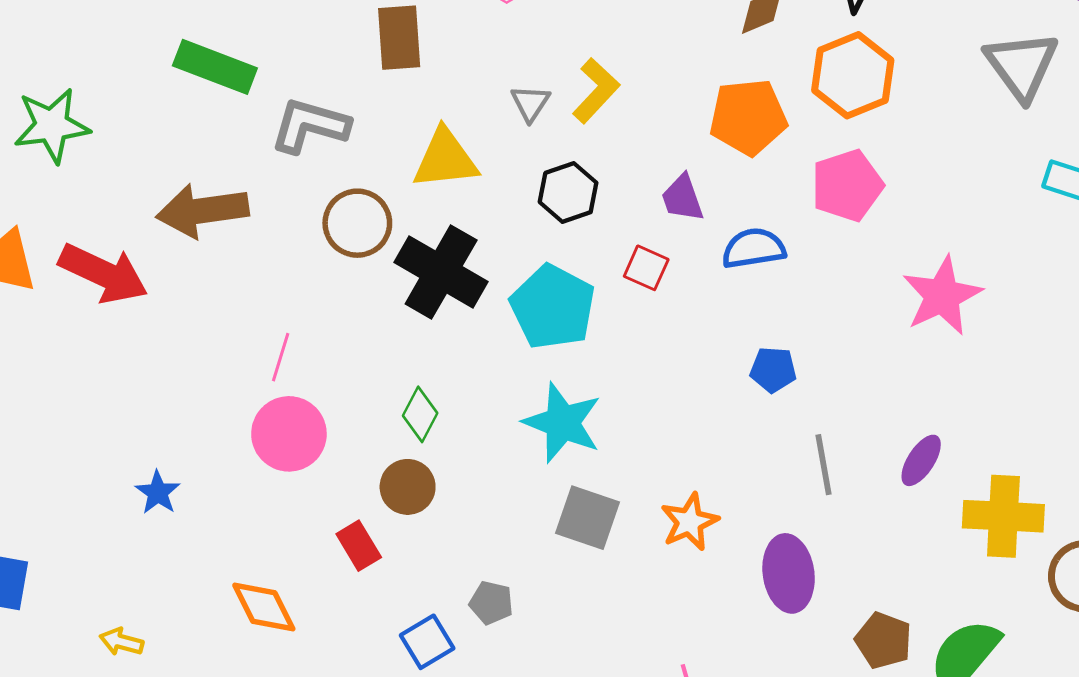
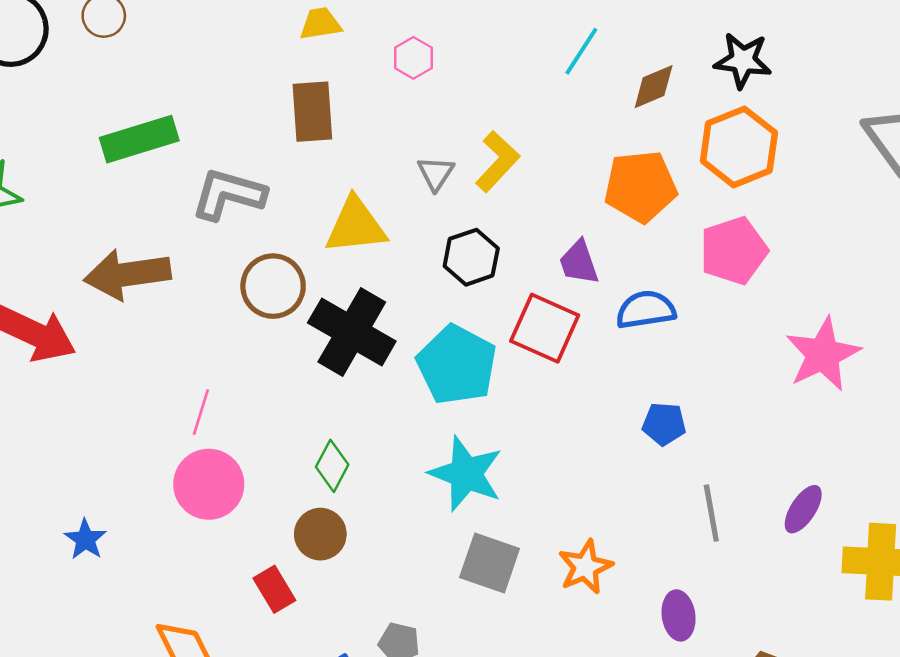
green rectangle: (215, 67) -> (139, 139), turned -38
red square: (646, 268) -> (545, 328), size x1.6
purple ellipse: (789, 573) -> (679, 615), size x0.7

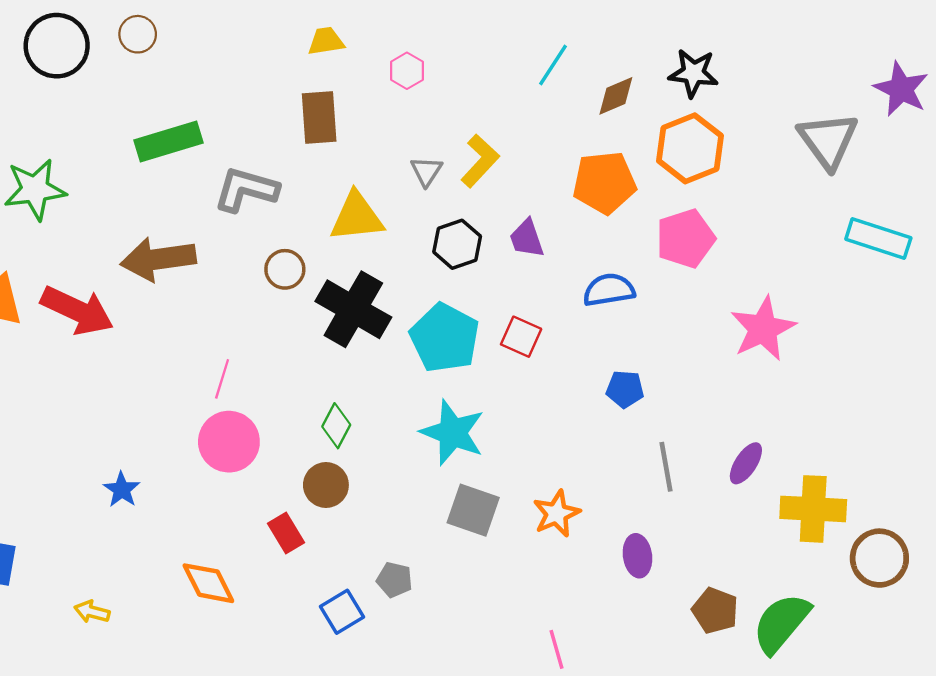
purple trapezoid: (579, 262) -> (527, 239), moved
brown circle: (273, 286) -> (285, 269), size x0.7
red square: (545, 328) -> (521, 337), moved, size x0.7

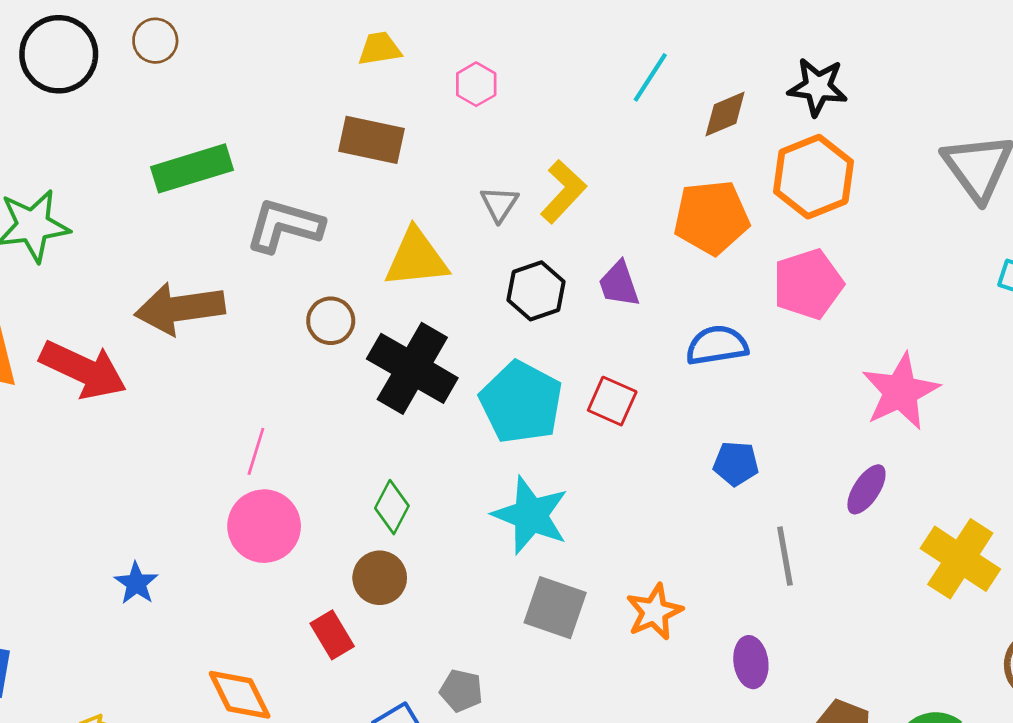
brown rectangle: (319, 118) -> (371, 140), turned -74
purple ellipse: (746, 463) -> (866, 489), moved
yellow cross: (813, 509) -> (960, 559), moved, turned 30

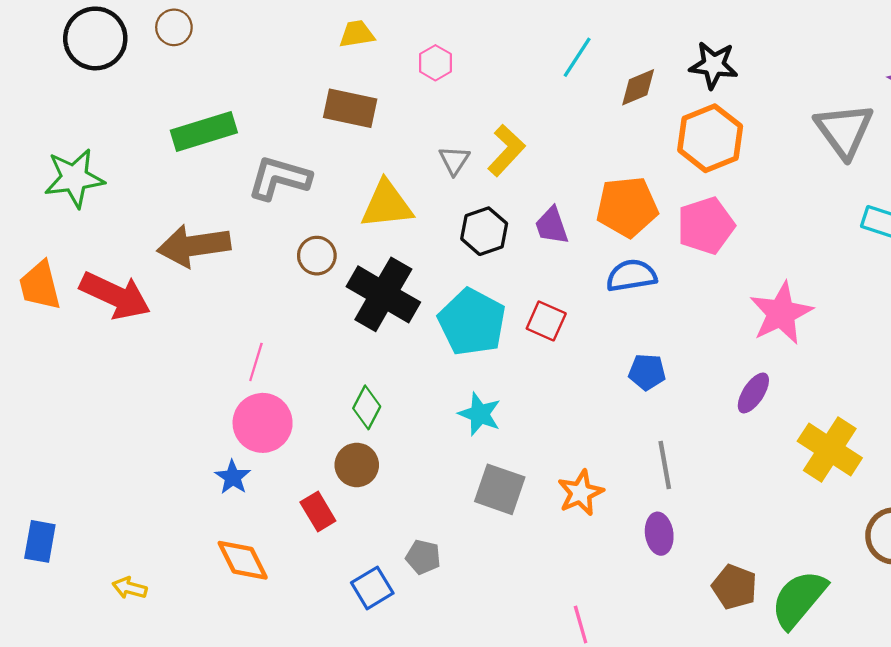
orange pentagon: (711, 217) -> (627, 207), moved
cyan star: (531, 515) -> (480, 414), size x0.7
gray line: (785, 556) -> (665, 465), moved
blue star: (136, 583) -> (233, 477), moved

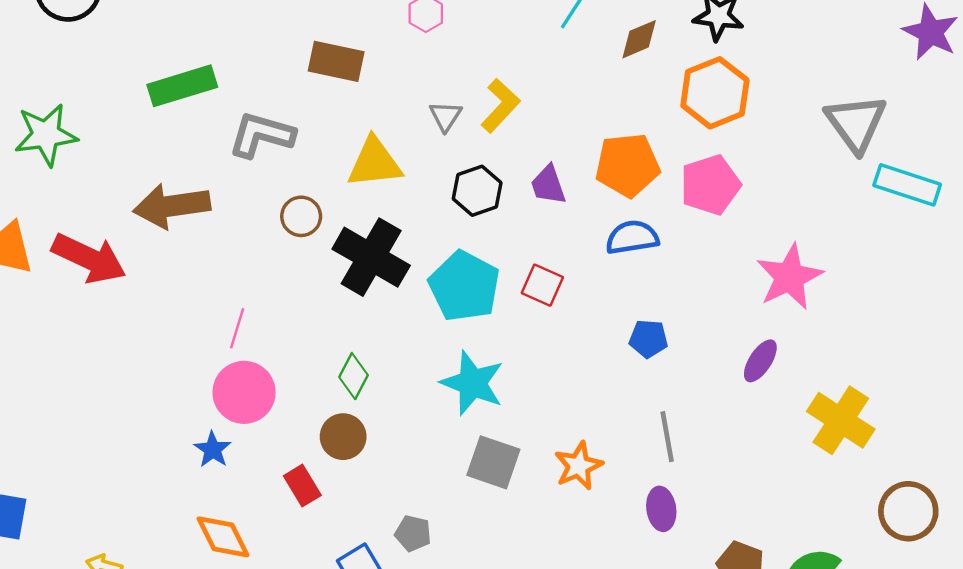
gray triangle: (844, 130) -> (856, 123), moved
cyan star: (480, 414) -> (472, 383), size x1.4

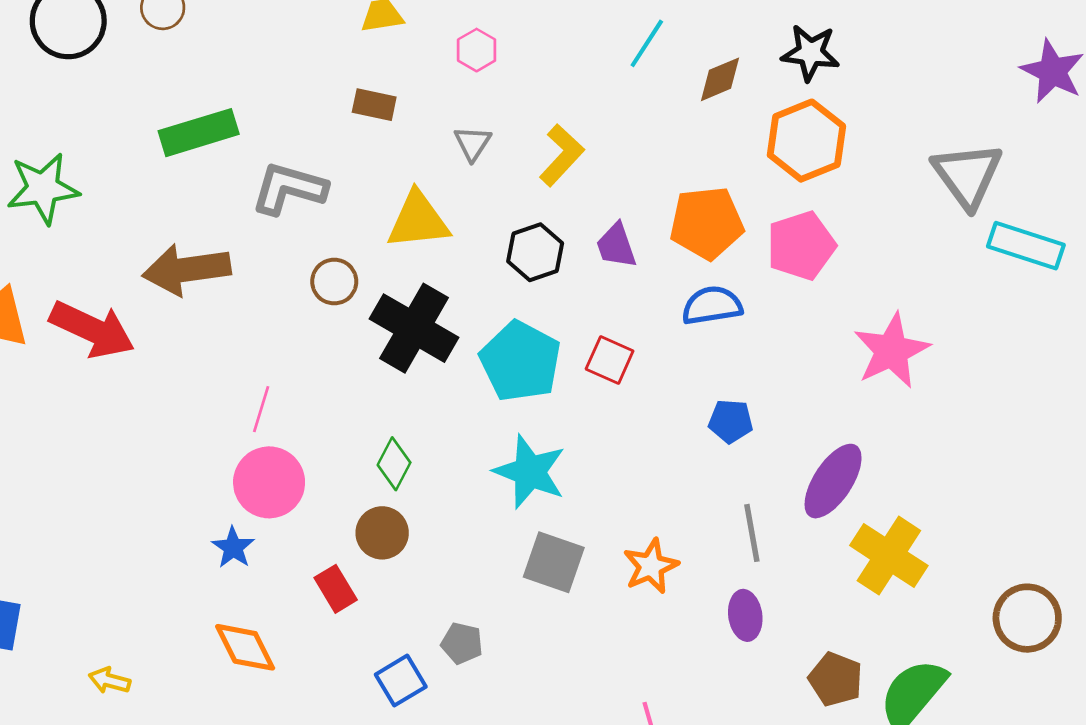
brown rectangle: (336, 61) -> (374, 105), size x0.7
gray triangle: (446, 116) -> (473, 143), moved
purple ellipse: (760, 361) -> (833, 481), moved, size x1.5
yellow cross: (841, 420) -> (889, 556), moved

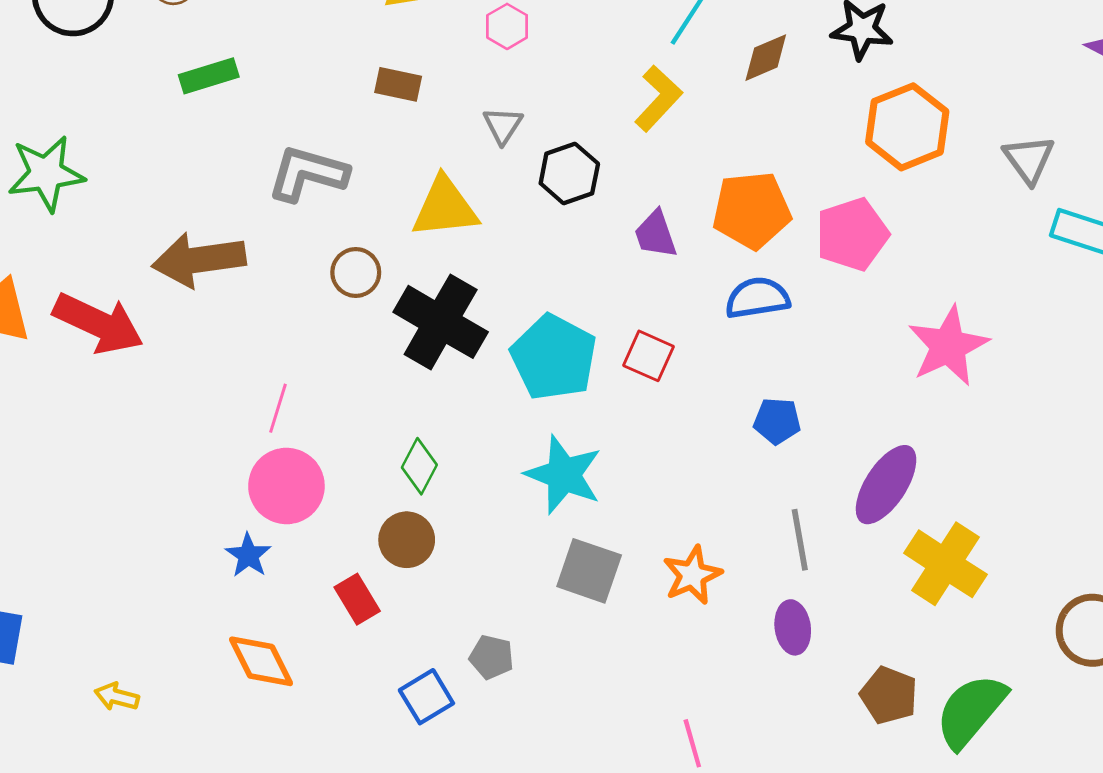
green rectangle: (199, 133) -> (209, 76), moved, size x0.7
orange hexagon: (806, 141) -> (907, 127), moved
yellow L-shape: (562, 155) -> (658, 99), moved
gray triangle: (967, 175) -> (1029, 159), size x0.7
black hexagon: (535, 252) -> (569, 173), moved

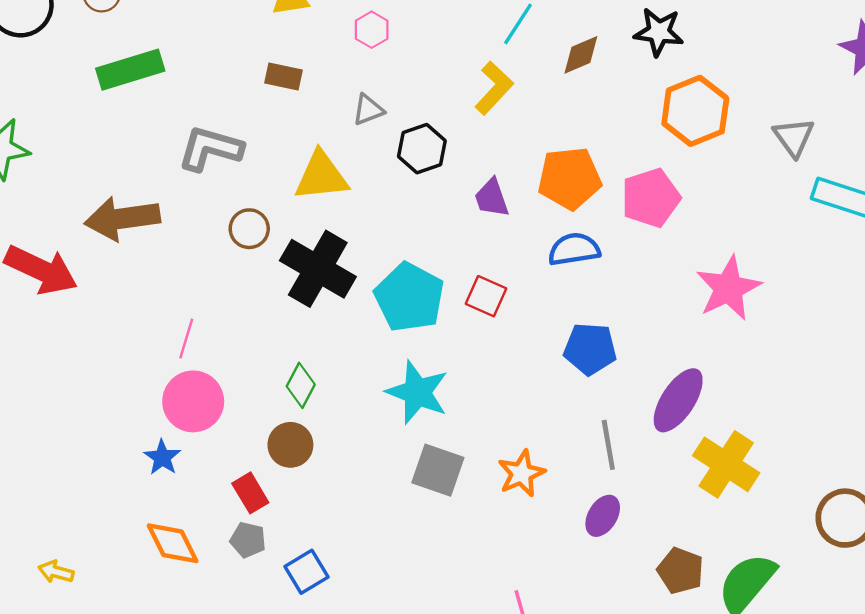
green rectangle: (209, 76) -> (130, 70), size x1.4
gray triangle: (503, 125) -> (368, 110), turned 36
blue pentagon: (777, 421) -> (590, 349), size x1.4
purple ellipse: (793, 627) -> (603, 516), turned 39
gray pentagon: (491, 657) -> (248, 540), moved

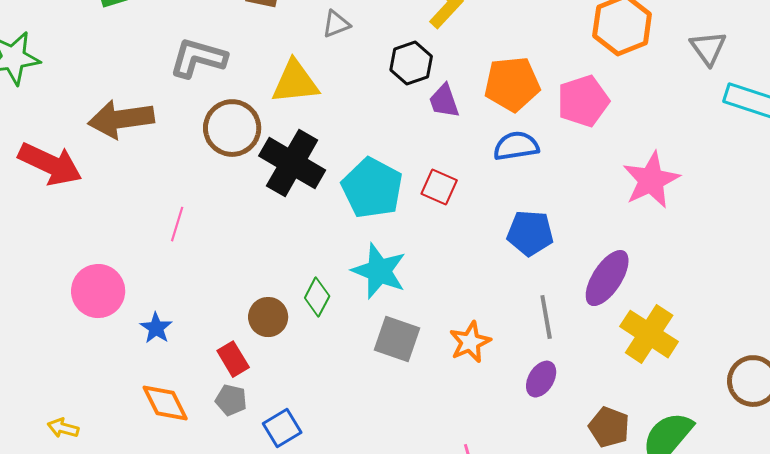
black hexagon: (422, 149) -> (411, 63), moved
brown circle: (249, 229) -> (232, 128), size x1.6
green diamond: (301, 385) -> (317, 297), moved
pink circle: (193, 401) -> (98, 291), moved

